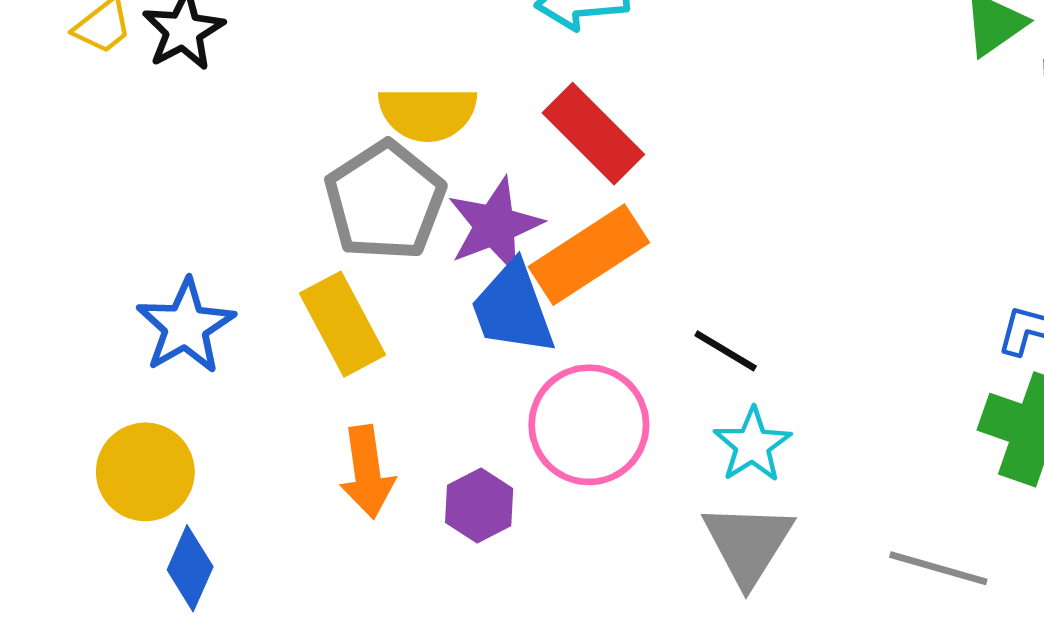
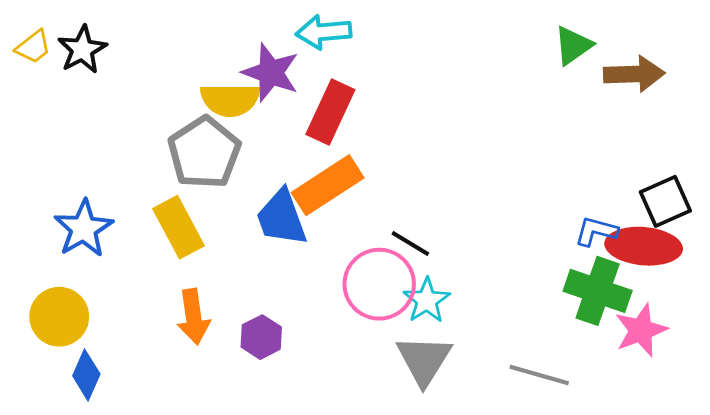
red rectangle: (593, 134) -> (330, 112), turned 70
purple star: (495, 225) -> (271, 73), moved, turned -30
pink circle: (589, 425) -> (379, 284), moved

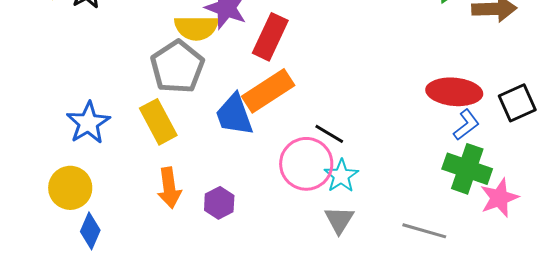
blue L-shape: (596, 231) -> (466, 125), turned 128
red ellipse: (644, 246) -> (454, 92), moved
gray triangle: (424, 360) -> (339, 220), size x0.7

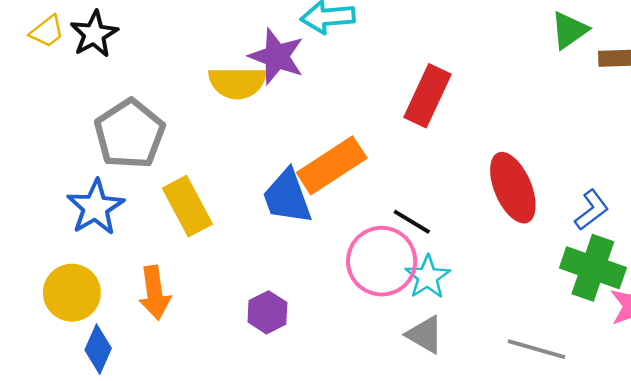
red rectangle: (270, 37) -> (428, 96), moved
gray pentagon: (177, 67) -> (130, 134), moved
red ellipse: (454, 92) -> (513, 188), moved, turned 62
orange arrow: (169, 188) -> (155, 293), moved
gray triangle: (339, 220) -> (425, 335), turned -32

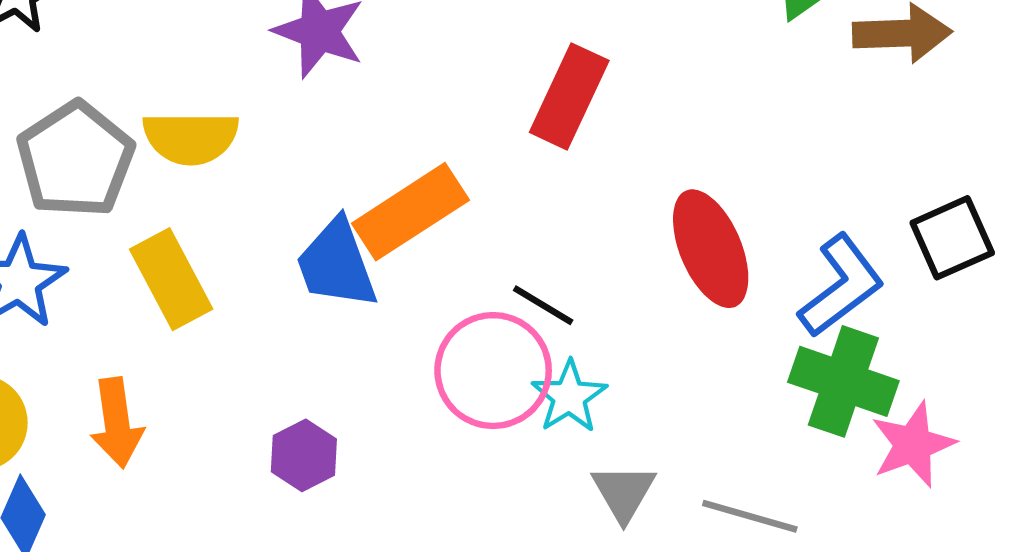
yellow semicircle: (237, 83) -> (191, 138), moved
blue L-shape: (592, 210) -> (841, 286), size x1.5
gray triangle: (425, 335) -> (624, 492), moved, turned 30

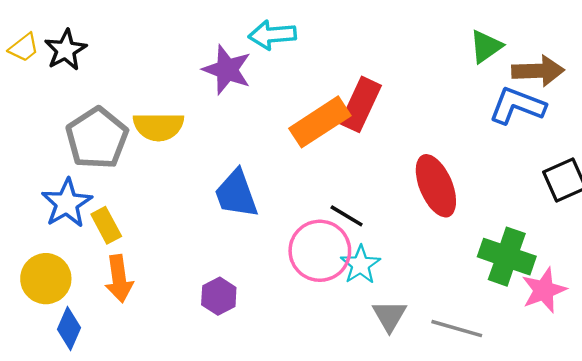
orange rectangle: (410, 212) -> (320, 122), moved
yellow rectangle: (171, 279) -> (106, 225), moved, size x0.7
blue L-shape: (841, 286) -> (517, 106), moved, turned -122

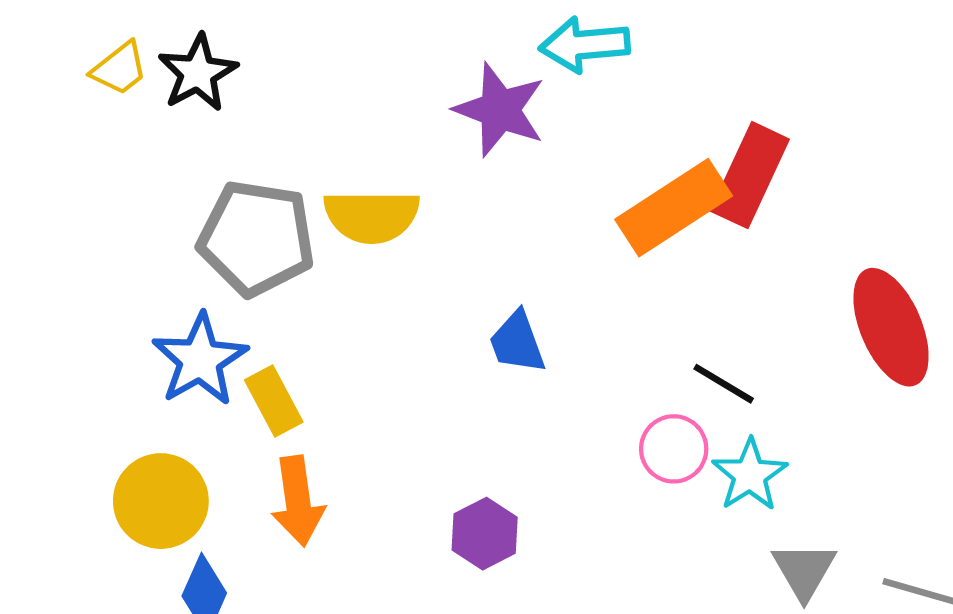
gray pentagon: (97, 138) -> (256, 238), turned -30
blue trapezoid: (236, 194) -> (517, 342), size x0.7
pink circle: (320, 251) -> (674, 449), size x0.6

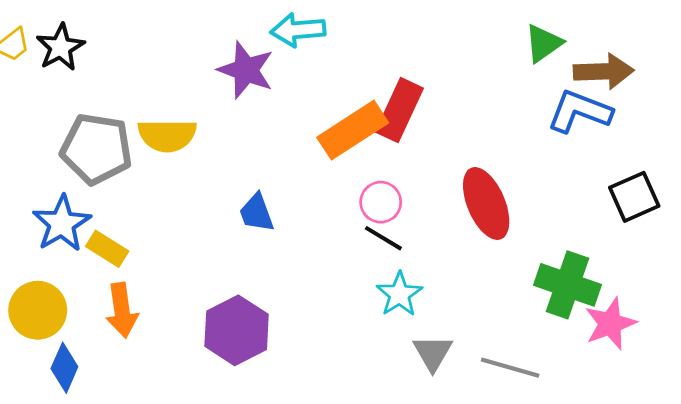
yellow rectangle: (274, 401) -> (107, 249), turned -30
pink circle: (674, 449) -> (381, 202), moved
purple hexagon: (485, 534) -> (237, 330), size x1.6

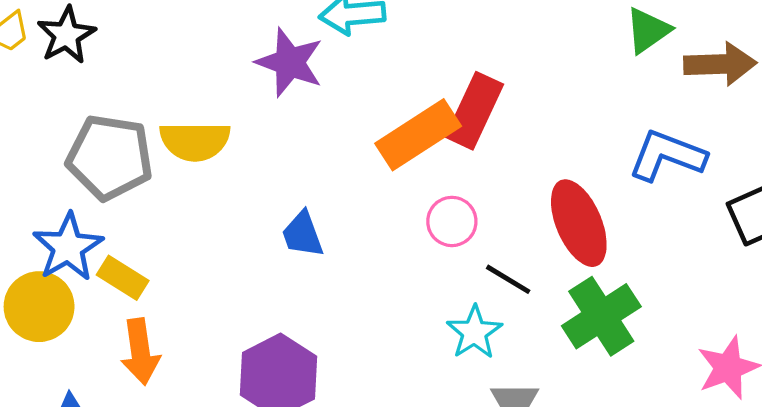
blue L-shape: (580, 111) -> (667, 156), moved
black line: (383, 238) -> (508, 279), moved
green cross: (568, 285) -> (601, 316), moved, turned 38
yellow circle: (38, 310) -> (39, 307), moved

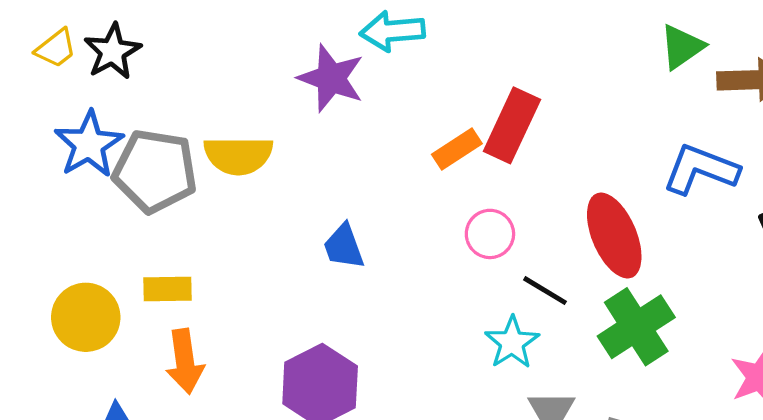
orange rectangle: (418, 135) -> (457, 149), size x0.6
blue star: (68, 247) -> (89, 144), moved
yellow rectangle: (123, 278) -> (168, 289), turned -33

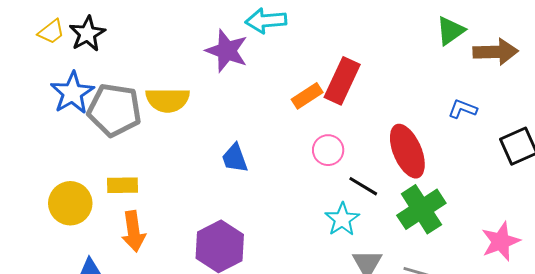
blue L-shape: (701, 169) -> (463, 109), size x0.6

